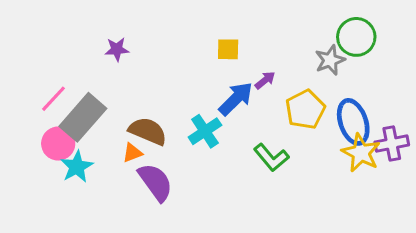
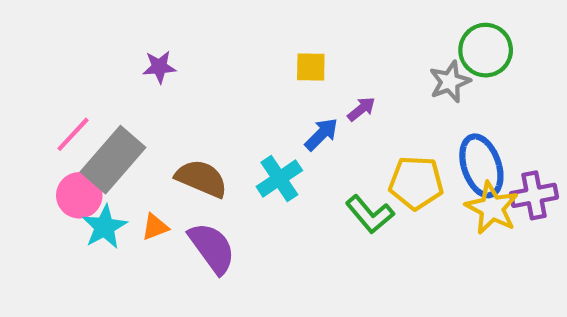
blue arrow: (236, 99) -> (321, 134), size x0.7
yellow pentagon: (305, 110) -> (416, 183), moved, turned 30
orange triangle: (132, 153) -> (155, 227), moved

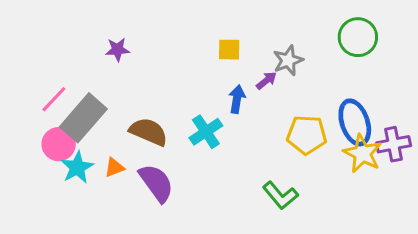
gray star: (450, 82) -> (288, 60), moved
blue arrow: (321, 134) -> (237, 99), turned -36
green L-shape: (370, 214) -> (280, 195), moved

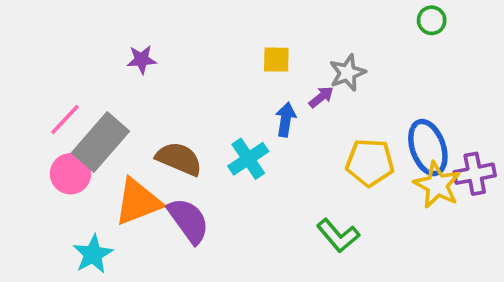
green circle: (358, 37) -> (432, 20), moved, size x0.6
cyan star: (77, 167) -> (93, 254), moved
orange triangle: (114, 167) -> (138, 202), size x2.0

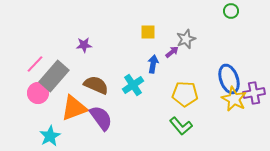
purple star: (142, 60) -> (84, 45), moved
yellow pentagon: (370, 163) -> (185, 94), moved

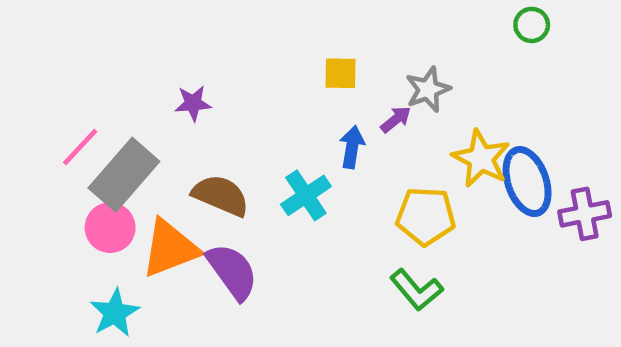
pink circle: (38, 93) -> (110, 228), moved
yellow star: (234, 99) -> (481, 159), moved

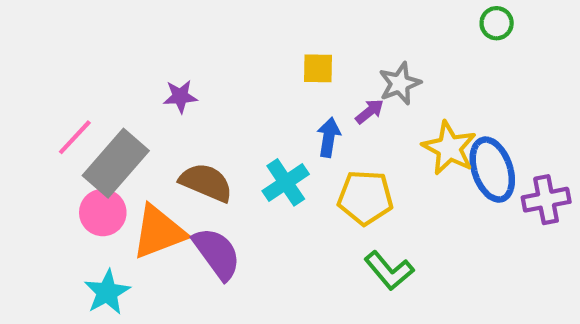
yellow pentagon: (426, 216) -> (365, 198), moved

